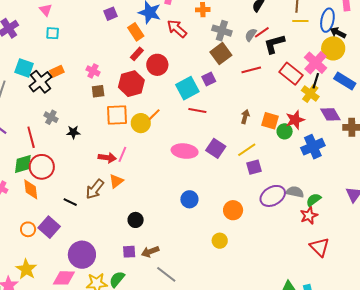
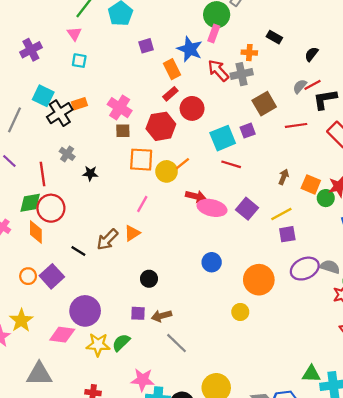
gray cross: (222, 31) -> (242, 74), moved, turned -36
pink cross: (93, 71) -> (120, 108), size x1.5
red arrow: (107, 158) -> (196, 196), moved
orange circle: (233, 210) -> (259, 280), size x1.4

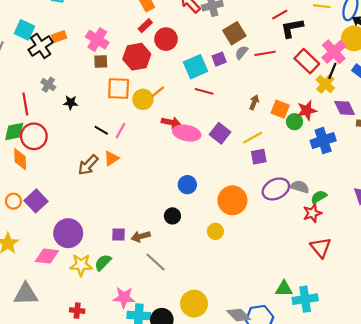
gray semicircle: (300, 86) -> (241, 52), moved
black line: (78, 251) -> (101, 130), moved
black circle: (149, 279) -> (172, 216), moved

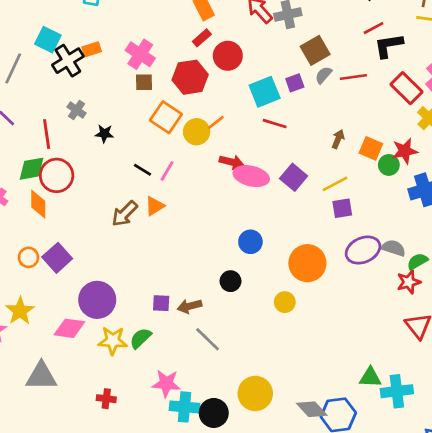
orange square: (119, 89) -> (166, 117), turned 30

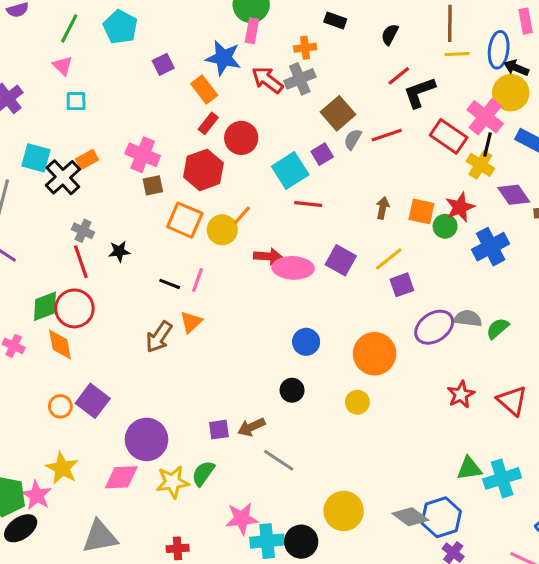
red line: (47, 134) -> (81, 262), moved
red star: (409, 282) -> (461, 394), moved

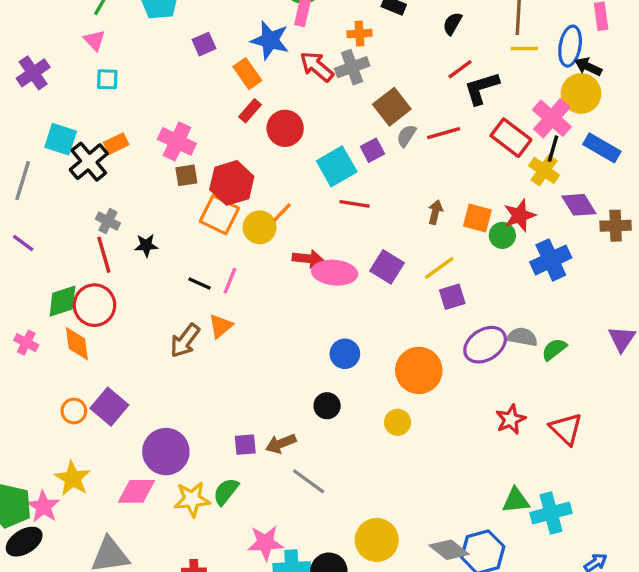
red hexagon: (203, 170) -> (232, 183), moved

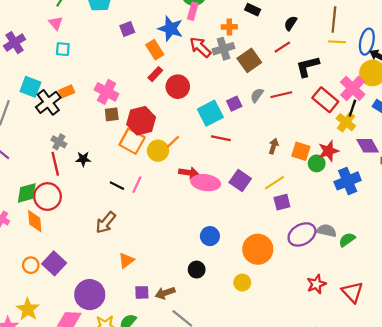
red line: (460, 69) -> (282, 47), moved
brown square: (392, 107) -> (249, 60), moved
orange triangle: (221, 326) -> (126, 260), moved

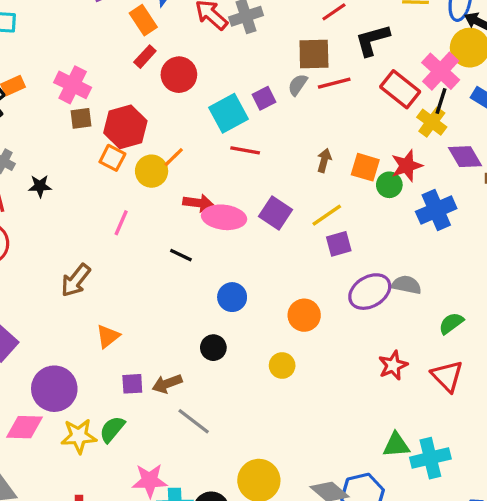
brown square: (249, 60) -> (314, 54), moved, turned 35
orange square: (132, 141) -> (112, 158), size x0.7
black line: (117, 186) -> (181, 255), moved
green semicircle: (347, 240) -> (451, 323), moved
orange circle: (258, 249) -> (304, 315), size x0.7

